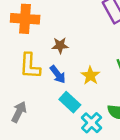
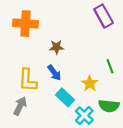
yellow L-shape: (30, 66) -> (28, 80), moved
yellow star: (90, 76) -> (90, 83), moved

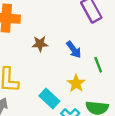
blue arrow: (54, 73) -> (74, 50), moved

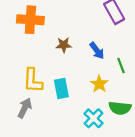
cyan rectangle: (49, 99) -> (61, 89), moved, turned 36

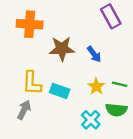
brown star: (64, 45) -> (62, 49), size x1.6
green line: (121, 66) -> (120, 84), moved, turned -56
cyan rectangle: (61, 89) -> (60, 91), turned -60

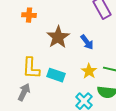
orange cross: (30, 24) -> (29, 15), size x0.6
brown star: (62, 49) -> (58, 37), turned -30

